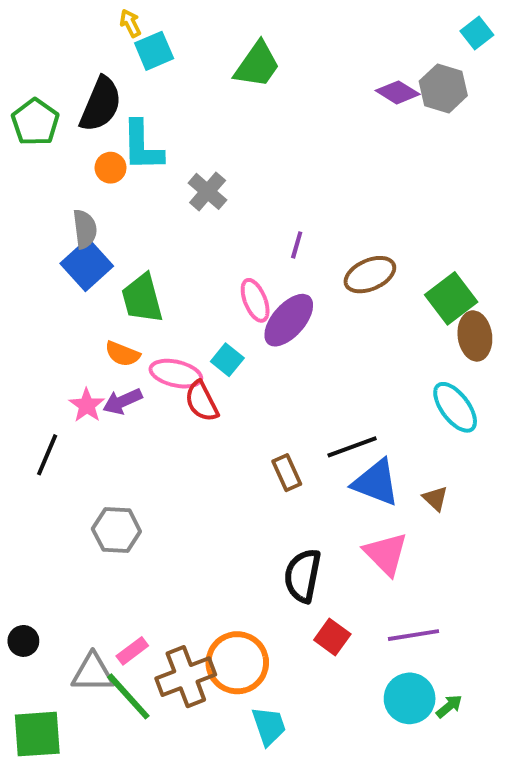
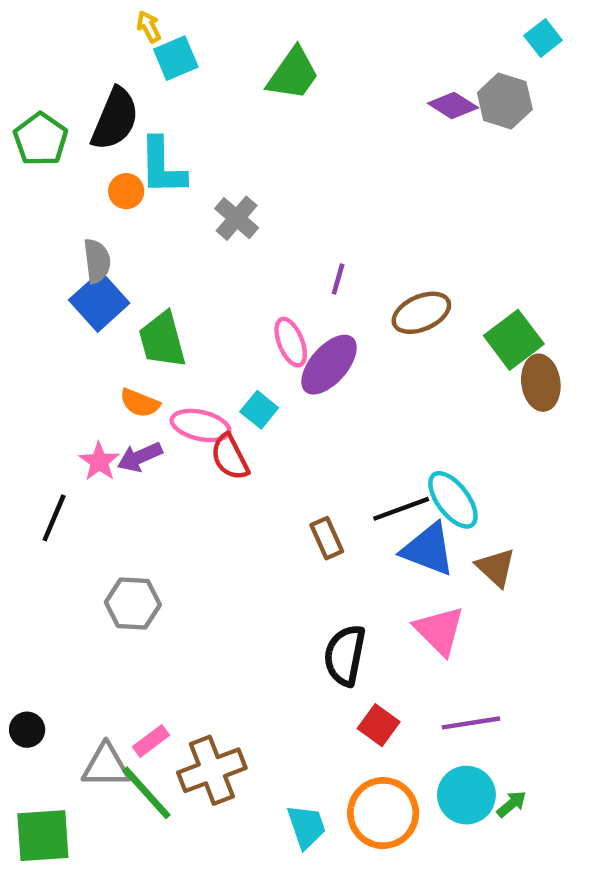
cyan ellipse: (455, 407) -> (453, 500), moved
brown triangle: (435, 498) -> (496, 567), size x1.4
orange circle: (237, 663) -> (383, 813), moved

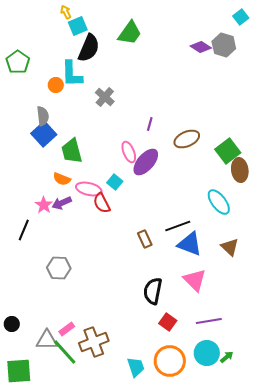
black semicircle: (115, 119) -> (89, 48), moved
cyan ellipse: (453, 500) -> (219, 202), moved
brown triangle: (496, 567) -> (230, 247), moved

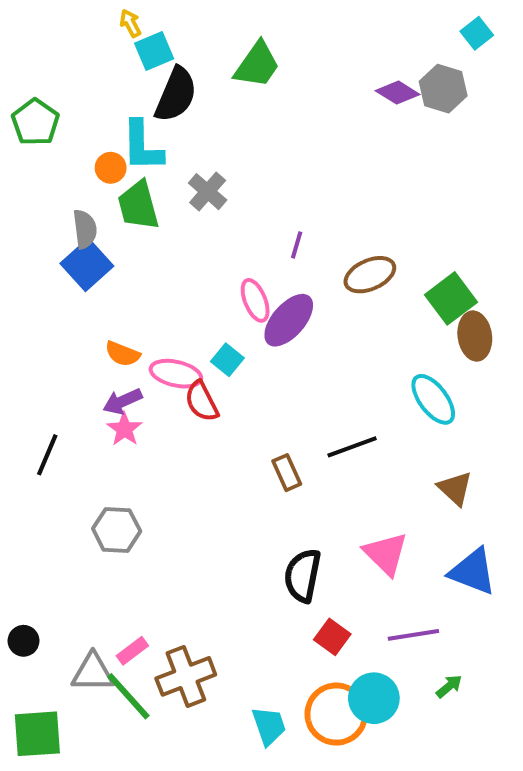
green trapezoid: (72, 151) -> (138, 205), moved
pink star: (44, 205) -> (124, 429), moved
blue triangle: (190, 244) -> (473, 572), moved
cyan circle: (207, 353) -> (374, 698), moved
green arrow: (227, 357) -> (449, 686), moved

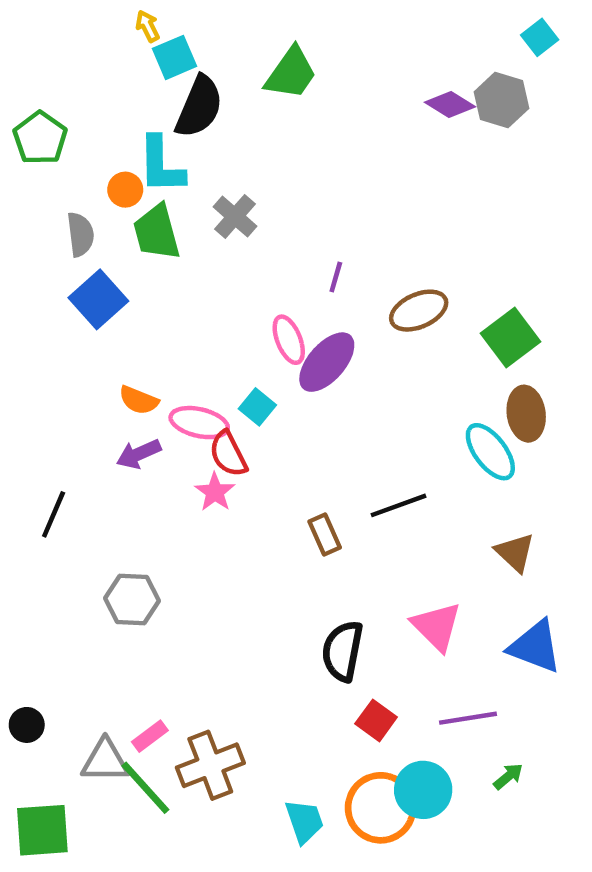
gray semicircle: (85, 229) -> (80, 234), moved
brown ellipse: (475, 336) -> (526, 414), moved
pink star: (124, 429) -> (215, 492), moved

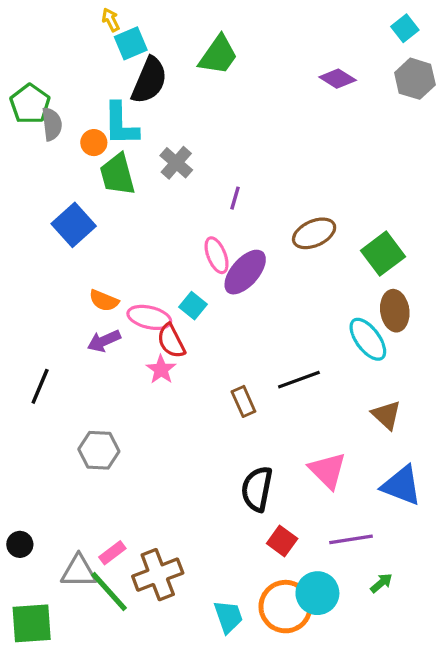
gray hexagon: (502, 100) -> (415, 79), moved
gray semicircle: (80, 234) -> (52, 124), moved
purple line: (336, 277) -> (235, 198), moved

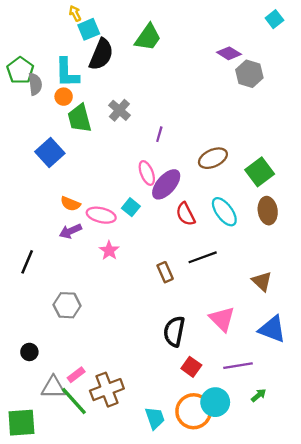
gray hexagon: (415, 79) -> (249, 74), moved
cyan L-shape: (121, 124) -> (67, 73), moved
cyan ellipse: (368, 339) -> (224, 212), moved
red semicircle: (171, 341) -> (186, 214), moved
black circle: (20, 544) -> (29, 352), moved

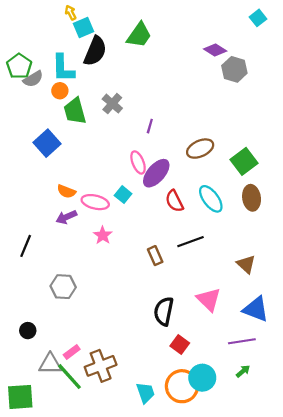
gray semicircle: (35, 84) -> (33, 79), turned 66
purple line: (238, 366) -> (242, 341), moved

